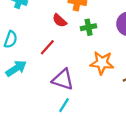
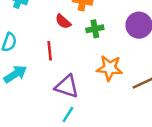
red line: (47, 47) -> (50, 51), turned -48

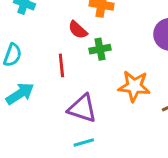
green cross: (95, 29) -> (100, 49), moved
cyan line: (68, 114) -> (84, 142), turned 42

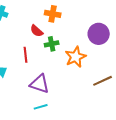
orange star: (134, 86) -> (76, 57), moved, turned -30

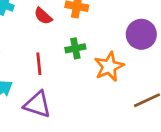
red semicircle: (37, 31) -> (43, 16), moved
purple triangle: (40, 84) -> (37, 104), moved

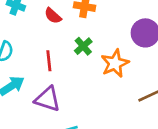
green cross: (75, 48) -> (83, 46), turned -30

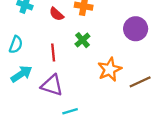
orange star: (115, 63) -> (110, 69), moved

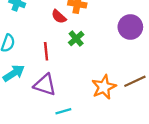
red semicircle: (57, 14) -> (59, 17), moved
orange star: (110, 69) -> (104, 87), moved

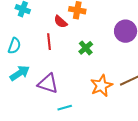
green cross: (76, 39) -> (86, 48), moved
red line: (46, 51) -> (49, 42), moved

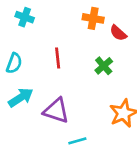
red semicircle: (61, 22) -> (118, 33), moved

